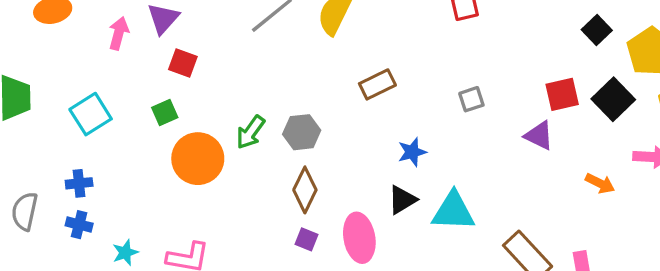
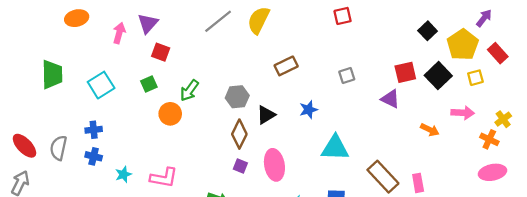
green arrow: (251, 132) -> (189, 90), moved
orange circle: (198, 159) -> (170, 114), size x0.7
black triangle: (402, 200) -> (266, 115), moved

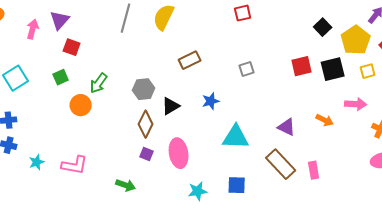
gray line: (218, 21) -> (126, 18), turned -36
black square: (438, 76) -> (333, 69), turned 30
purple triangle: (390, 99) -> (287, 127), moved

